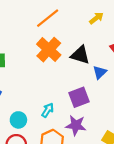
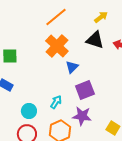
black triangle: (80, 55) -> (95, 40), moved
blue triangle: (100, 72) -> (72, 67), moved

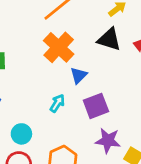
cyan arrow: (56, 102) -> (57, 103), moved
purple star: (82, 116) -> (108, 141), moved

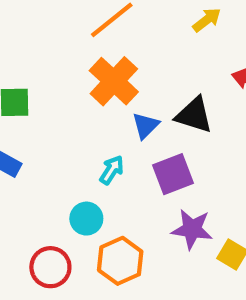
black triangle: (109, 39) -> (194, 115), moved
cyan circle: (21, 134) -> (86, 219), moved

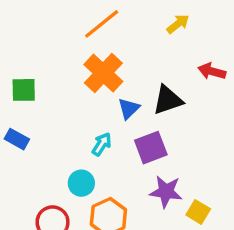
black triangle: (194, 115) -> (168, 100), turned -36

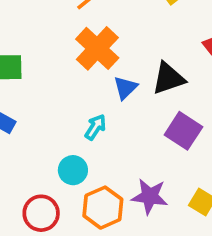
purple square: (151, 148) -> (183, 131), moved, turned -36
purple star: (166, 192) -> (150, 196), moved

